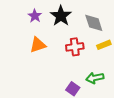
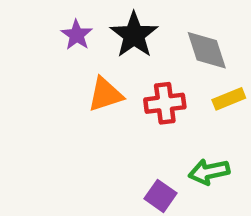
orange triangle: (38, 45) -> (105, 94), moved

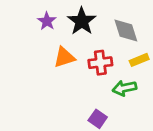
green arrow: (209, 172) -> (124, 88), moved

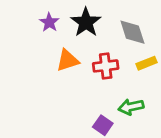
green arrow: (124, 88) -> (131, 107), moved

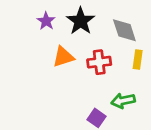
yellow rectangle: (147, 63) -> (138, 60), turned -60

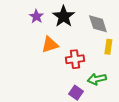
red cross: (99, 62) -> (75, 59), moved

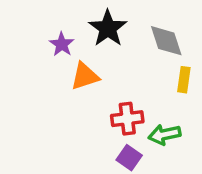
purple star: (36, 16) -> (62, 44), moved
red cross: (75, 59) -> (127, 119), moved

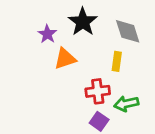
yellow rectangle: (184, 80) -> (117, 61), moved

